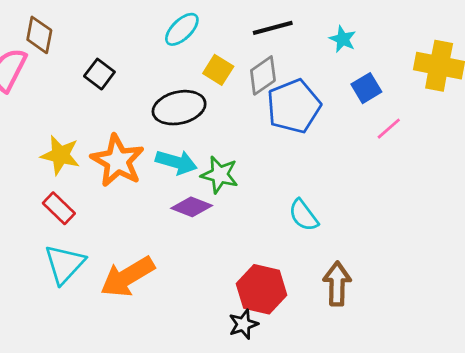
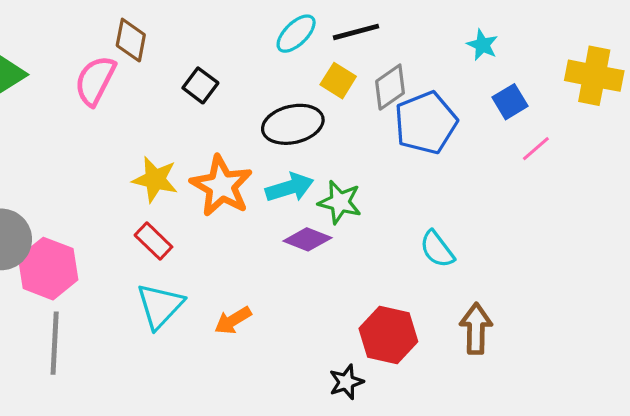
black line: (273, 28) -> (356, 32), moved
cyan arrow: (176, 162) -> (290, 188), turned -33
orange arrow: (127, 277) -> (233, 320), size x0.6
black star: (243, 324) -> (346, 382), moved

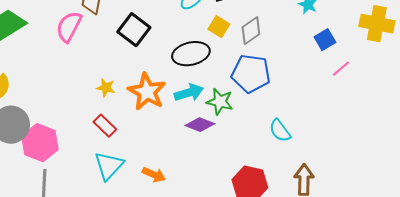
black square: (200, 85) -> (134, 30), size x1.5
blue pentagon: (426, 123) -> (251, 74), moved, turned 30
yellow star: (155, 179) -> (106, 88), size x0.7
orange arrow: (233, 320) -> (154, 175), turned -125

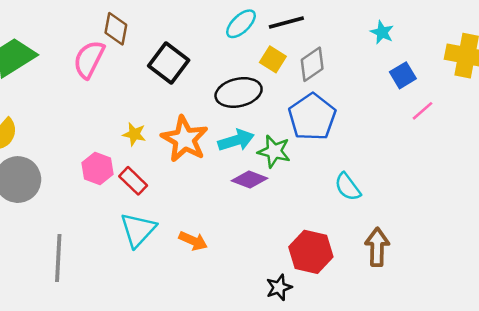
blue pentagon: (251, 74) -> (312, 117), turned 30
pink hexagon: (40, 143) -> (98, 168), moved, size x0.7

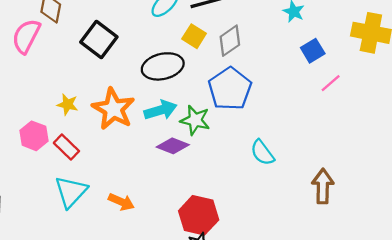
brown arrow: (377, 247) -> (323, 186), moved
red hexagon: (311, 252) -> (199, 215), moved

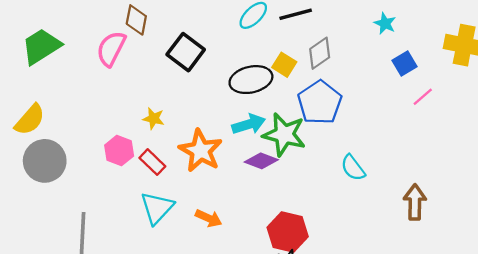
yellow square: (194, 36) -> (284, 65), moved
orange star: (113, 109) -> (201, 151), moved
green star: (195, 120) -> (284, 135), size x1.4

